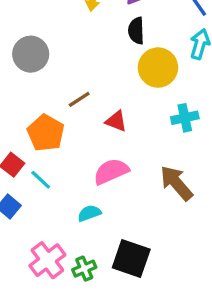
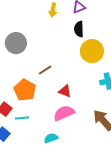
red triangle: (116, 121) -> (65, 91), moved
cyan line: (41, 180) -> (22, 118), turned -48

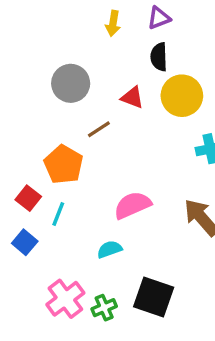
gray circle: (16, 43) -> (71, 83), moved
red triangle: (65, 91) -> (132, 97), moved
cyan line: (22, 118) -> (58, 214), turned -64

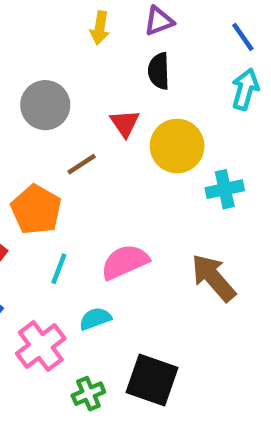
yellow circle: (182, 96) -> (177, 146), moved
red triangle: (132, 97) -> (125, 123), turned 35
cyan line: (58, 214) -> (59, 269), moved
pink cross: (65, 299) -> (41, 346), moved

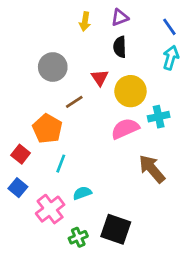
pink semicircle: (125, 262) -> (125, 129), moved

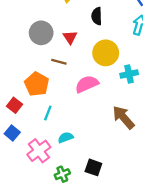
red triangle: (100, 78) -> (70, 37), moved
brown line: (74, 102) -> (59, 62), turned 48
pink semicircle: (125, 129) -> (87, 84), moved
black square: (116, 229) -> (93, 167), size x0.7

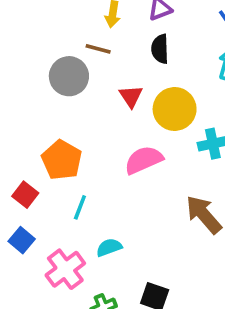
red triangle: (70, 37) -> (131, 96), moved
brown line: (59, 62) -> (98, 49), moved

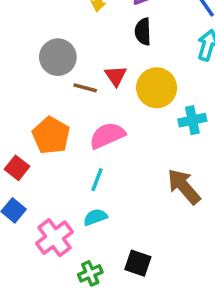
brown line: (98, 49) -> (85, 88), moved
pink semicircle: (144, 160) -> (107, 135), moved
cyan line: (80, 207) -> (97, 180), moved

